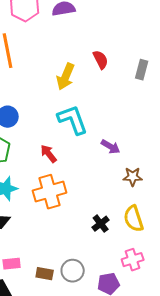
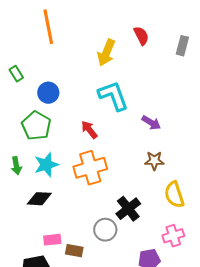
brown star: (133, 177) -> (154, 161), moved
black cross: (101, 224) -> (128, 209), moved, size x1.4
gray circle: (73, 271) -> (105, 230), moved
brown rectangle: (45, 274) -> (74, 251), moved

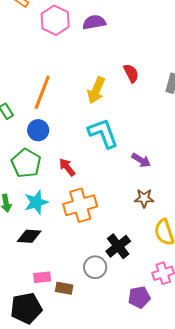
orange line: (48, 27) -> (42, 92), moved, turned 32
red arrow: (89, 130) -> (67, 167), moved

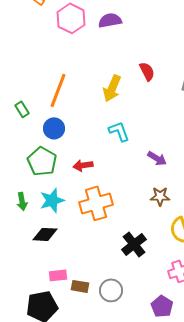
cyan L-shape: (103, 133) -> (119, 131), size x0.7
red arrow: (67, 167) -> (83, 165), turned -60
gray circle: (95, 267) -> (111, 290), moved
purple pentagon: (139, 297) -> (162, 306), moved, turned -30

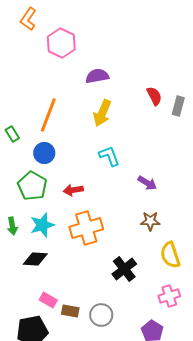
purple semicircle: (110, 20) -> (97, 76), moved
red semicircle: (147, 71) -> (154, 96), moved
pink rectangle: (58, 275) -> (48, 300), turned 36

